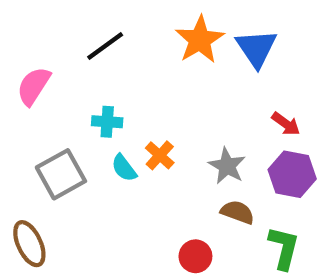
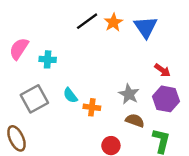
orange star: (200, 40) -> (113, 22), size x0.7
black line: (105, 46) -> (87, 21), moved
cyan cross: (107, 122) -> (48, 59), moved
orange cross: (160, 155) -> (92, 107), moved, turned -35

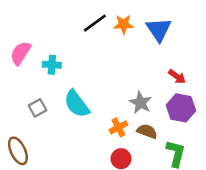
orange star: (113, 22) -> (124, 24), turned 30
cyan semicircle: (70, 95) -> (77, 104), size x1.6
gray square: (34, 99) -> (38, 108), size x0.6
orange cross: (92, 107) -> (118, 127), moved, turned -35

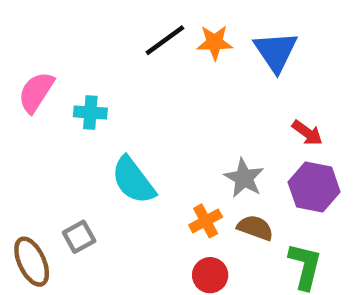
gray square: (38, 108) -> (79, 237), moved

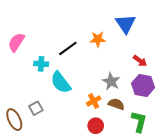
black line: (165, 40) -> (68, 48), moved
orange star: (215, 42) -> (98, 39), moved
cyan cross: (90, 112) -> (41, 64), moved

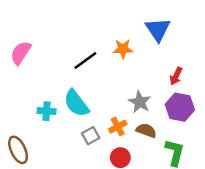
red arrow: (140, 61) -> (176, 76), turned 80
cyan cross: (41, 64) -> (47, 111), moved
gray square: (36, 108) -> (91, 136), moved

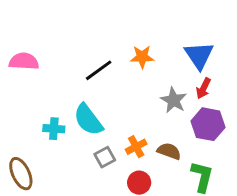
blue triangle: (158, 29) -> (199, 55), moved
pink semicircle: (21, 53) -> (24, 61), turned 60
gray star: (140, 102) -> (174, 100), moved

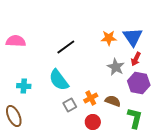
orange star: (142, 57) -> (109, 38), moved
cyan cross: (54, 129) -> (24, 86), moved

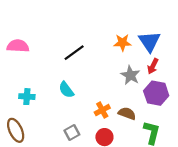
cyan semicircle: (59, 80) -> (66, 90), size x0.7
gray square: (70, 105) -> (72, 133), moved

